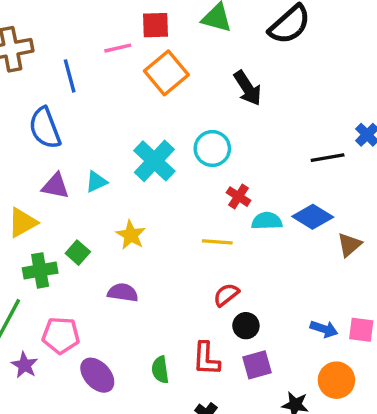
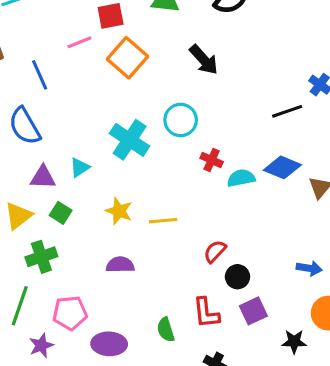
yellow line: (217, 242) -> (163, 221), moved
green square: (78, 253) -> (61, 213), moved
purple star: (25, 365) -> (41, 345), turned 30
purple ellipse: (97, 375) -> (109, 344), turned -36

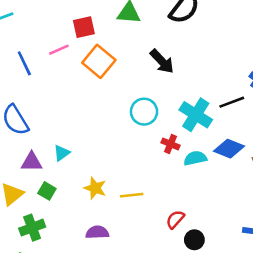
blue line: (40, 75) -> (24, 63), moved
cyan cross: (130, 140) -> (196, 115), moved

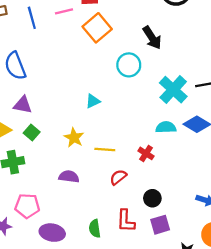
cyan circle: (144, 112) -> (129, 65), moved
red cross: (170, 144) -> (146, 153), moved
cyan triangle: (62, 153) -> (93, 101), moved
red semicircle: (175, 219) -> (118, 177), moved

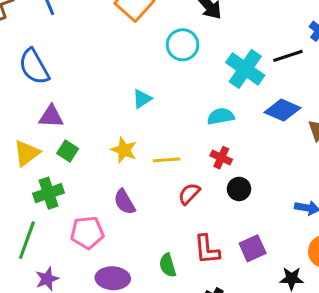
cyan semicircle: (166, 127) -> (221, 116), moved
purple semicircle: (69, 177) -> (124, 202), turned -120
black circle: (152, 198) -> (239, 189), moved
pink pentagon: (27, 206) -> (87, 233), moved

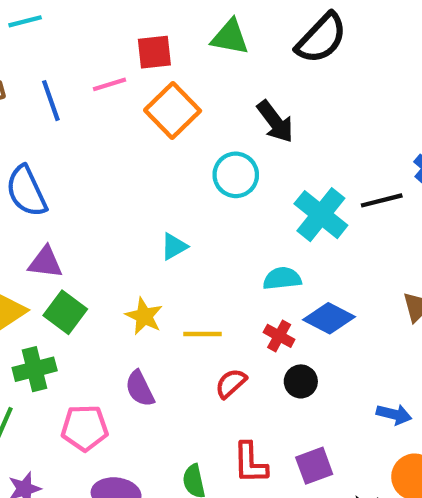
blue diamond: (283, 110) -> (329, 318), moved
green square: (68, 151) -> (65, 312), size x1.4

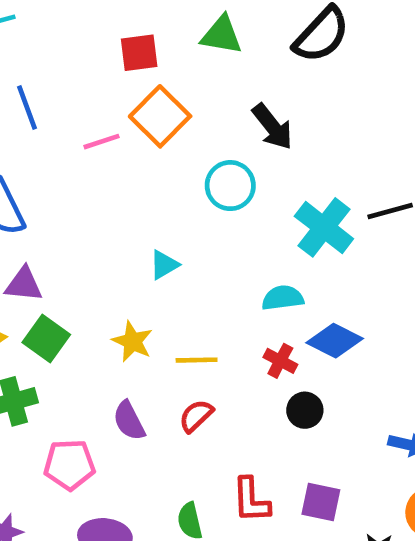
pink line: (109, 84) -> (102, 142), moved
red semicircle: (231, 383) -> (196, 416), moved
purple square: (314, 466) -> (321, 502), turned 33

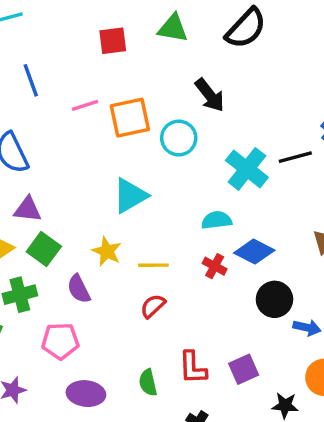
orange square: (160, 116) -> (130, 118), moved, turned 33
cyan triangle: (164, 265) -> (130, 196), size x1.6
black circle: (305, 410) -> (274, 299), moved, size x1.4
purple semicircle: (129, 421) -> (79, 289), moved
purple square: (321, 502) -> (244, 369), turned -36

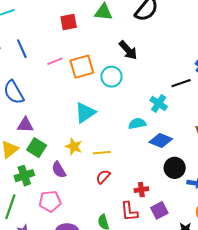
cyan cross: (247, 169) -> (159, 103), moved, size x0.7
red cross: (215, 266) -> (141, 190), moved, turned -32

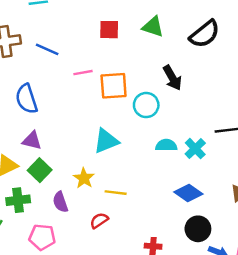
blue line: (22, 49) -> (47, 49), turned -54
cyan semicircle: (137, 124) -> (166, 145), moved
red semicircle: (103, 177) -> (99, 221), moved

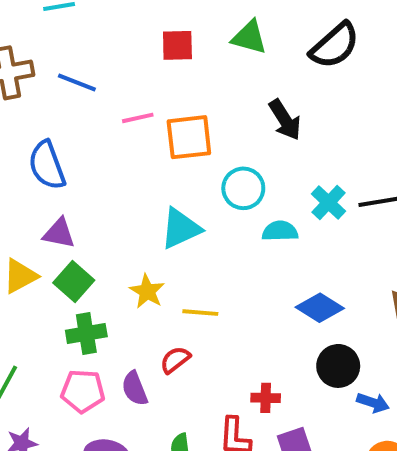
cyan circle: (146, 105) -> (243, 188), moved
cyan cross: (195, 149) -> (329, 203), moved
green cross: (18, 200) -> (86, 333), moved
purple semicircle: (60, 202) -> (135, 388), moved

